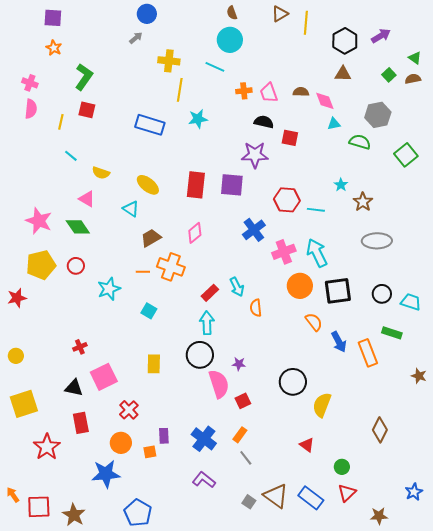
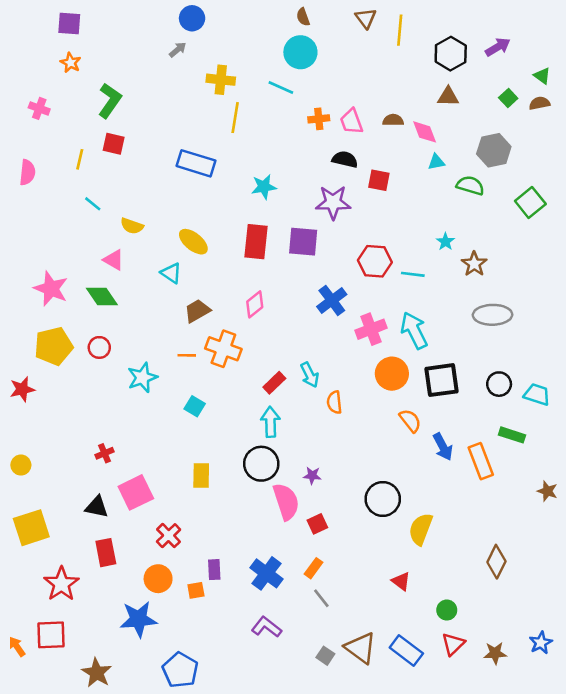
brown triangle: (280, 14) -> (366, 18), turned -36
pink semicircle: (31, 109) -> (27, 172), moved
cyan star: (198, 119) -> (264, 187), moved
red square: (39, 507) -> (51, 635), moved
brown star: (379, 516) -> (495, 653), moved

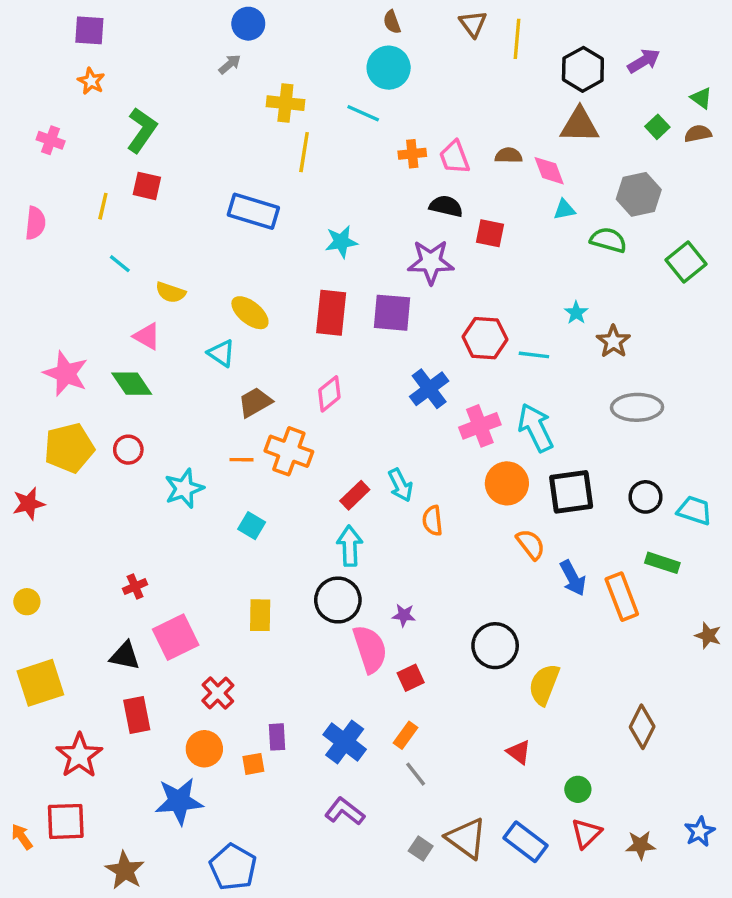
brown triangle: (448, 97) -> (580, 125), size x1.4

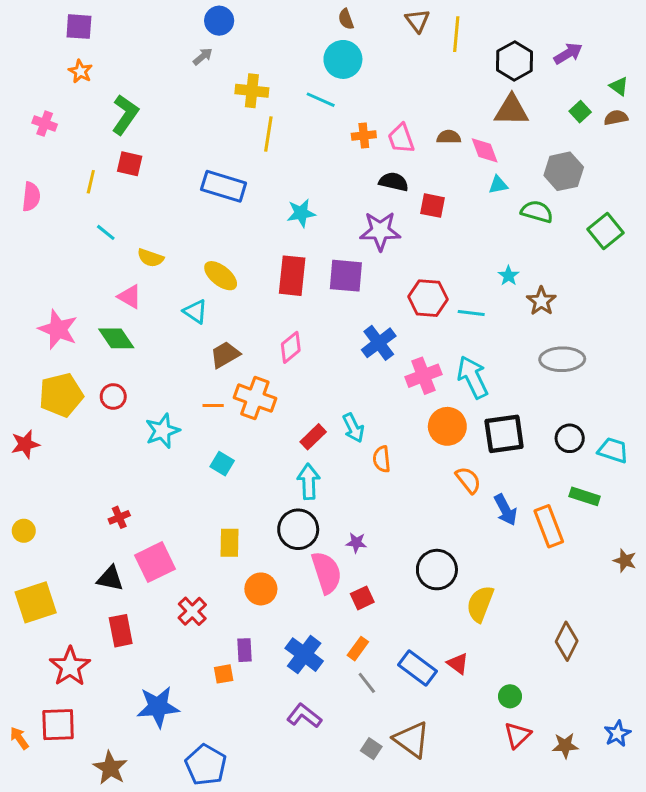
orange circle: (204, 749) -> (261, 589), moved
blue rectangle: (525, 842) -> (418, 668), moved

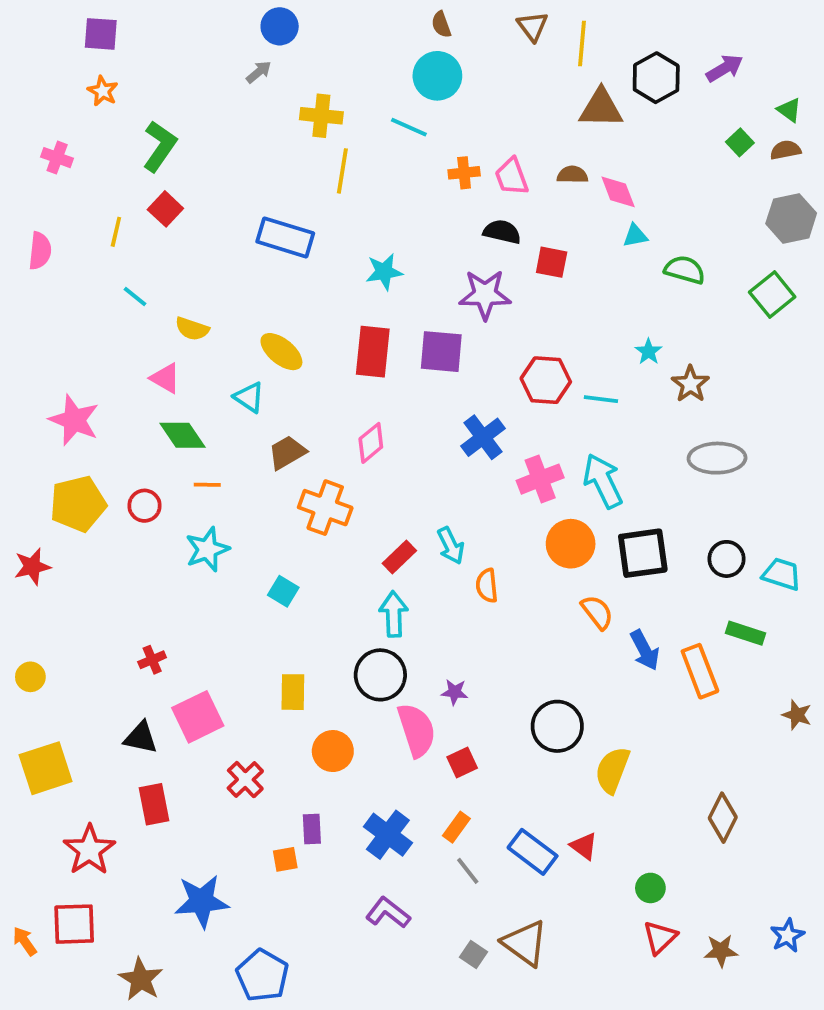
brown triangle: (511, 110) -> (601, 108), moved
red square: (130, 164) -> (165, 209), turned 30
gray hexagon: (564, 171) -> (791, 218), moved
green diamond: (116, 338) -> (183, 435), moved
orange line: (213, 405) -> (207, 485), moved

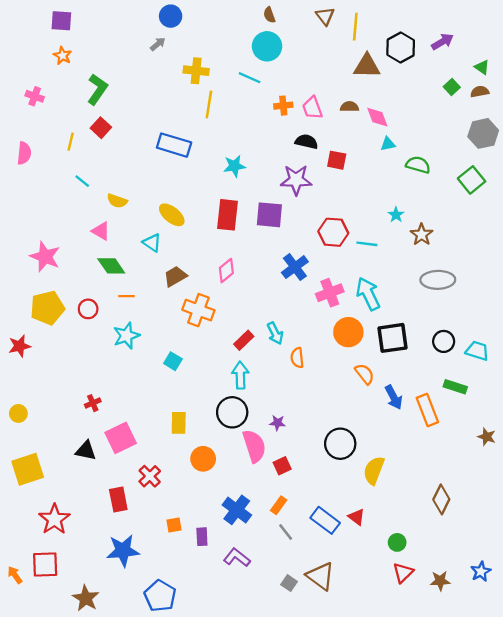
red rectangle: (154, 804) -> (118, 499), moved
purple rectangle: (312, 829) -> (202, 537), moved

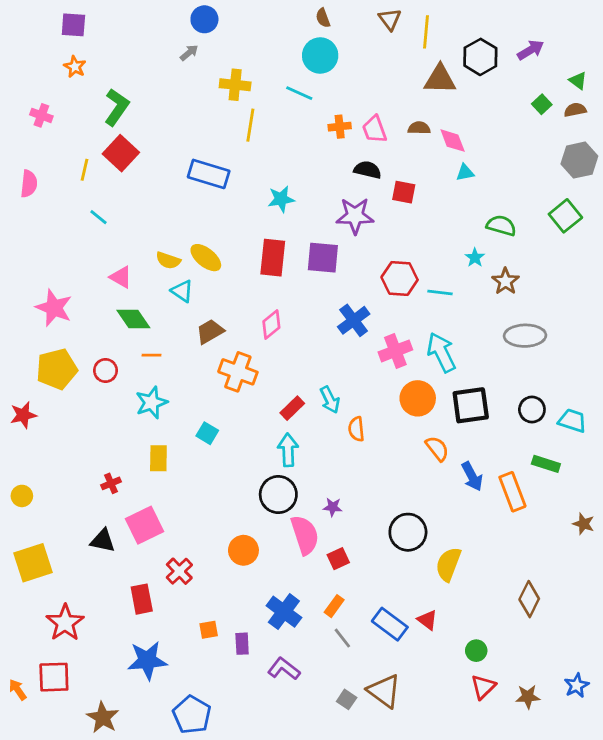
red square: (101, 128) -> (121, 153), size x1.4
green semicircle: (418, 165) -> (501, 226), moved
yellow semicircle: (117, 201) -> (168, 260), moved
yellow rectangle: (179, 423) -> (158, 458), moved

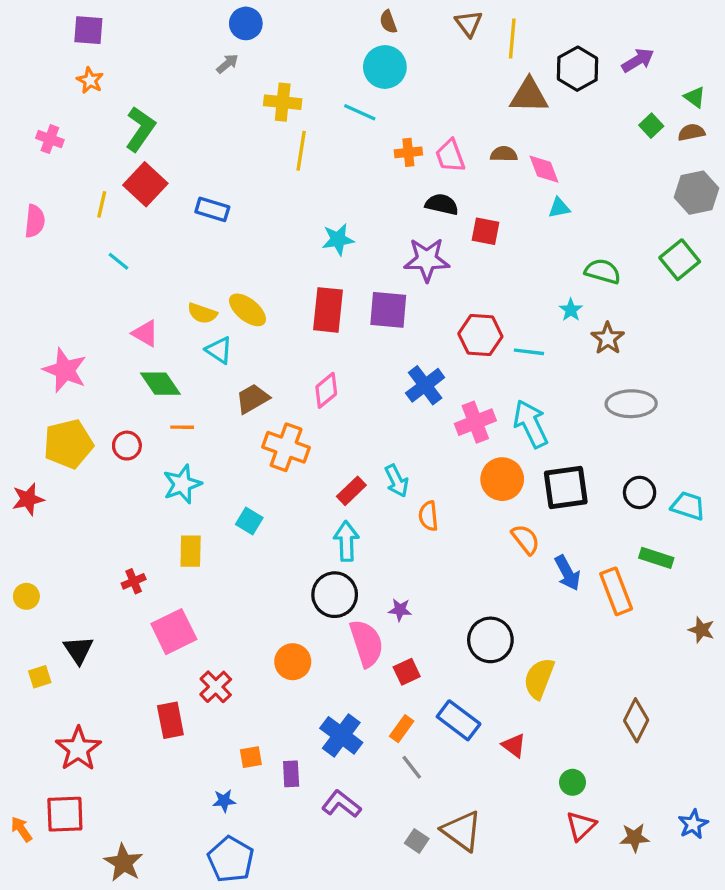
blue rectangle: (209, 174) -> (212, 209), moved, size x0.7
black triangle: (103, 541) -> (78, 650), moved, turned 44
yellow square: (33, 563) -> (40, 677), size x0.5
blue rectangle: (390, 624) -> (459, 720), moved
blue star: (147, 660) -> (224, 801), moved, size x0.5

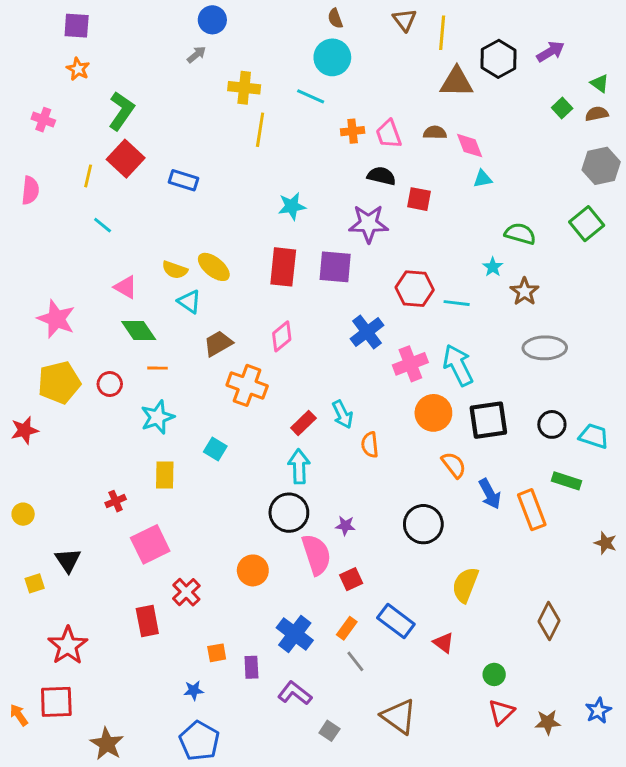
black circle: (490, 640) -> (423, 524), moved
gray square: (417, 841) -> (329, 731), moved

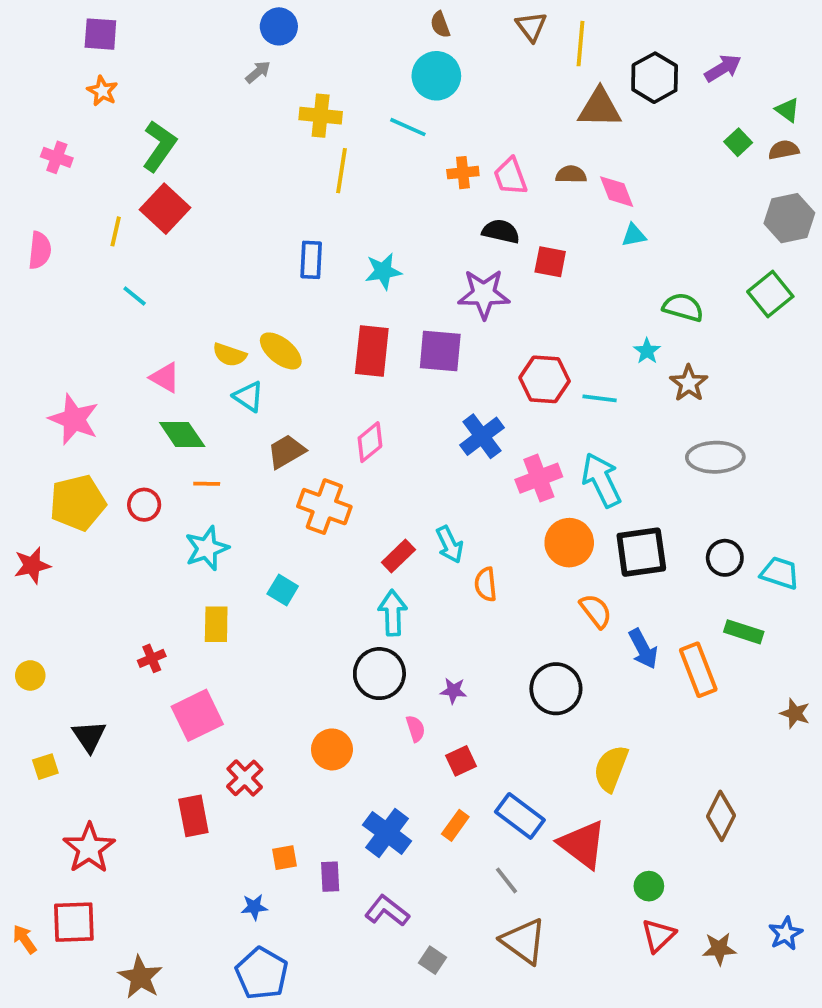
blue rectangle: (183, 180) -> (311, 260), moved, turned 76
pink semicircle: (316, 555) -> (415, 729), size x0.5
red triangle: (444, 643) -> (582, 844), size x1.8
gray line: (355, 661) -> (507, 880), moved

